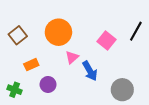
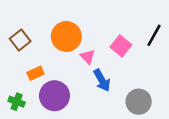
pink triangle: (72, 57) -> (88, 57), moved, turned -32
purple circle: (48, 84) -> (54, 96), size x1.6

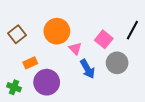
gray circle: (139, 102) -> (117, 63), moved

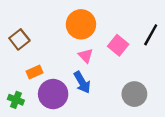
orange circle: (57, 31) -> (81, 24), moved
gray circle: (117, 63) -> (134, 94), moved
blue arrow: (87, 69) -> (82, 82), moved

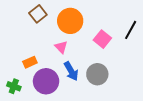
brown square: (19, 39) -> (38, 14), moved
pink triangle: (86, 56) -> (61, 47), moved
gray circle: (134, 94) -> (97, 74), moved

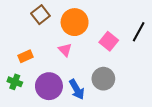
orange rectangle: (30, 62) -> (25, 56), moved
blue arrow: (71, 71) -> (77, 89), moved
green cross: (14, 86) -> (15, 82), moved

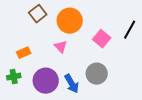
green cross: (15, 82) -> (14, 77), turned -32

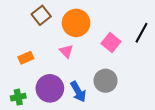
green cross: (14, 77) -> (18, 97), moved

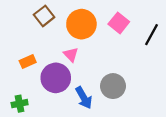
pink square: (111, 43) -> (119, 23), moved
purple circle: (50, 88) -> (56, 78), moved

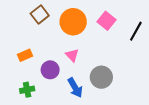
pink triangle: (71, 55) -> (72, 55), moved
purple circle: (56, 78) -> (50, 70), size x0.7
green cross: (20, 104) -> (27, 90), moved

